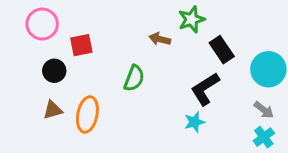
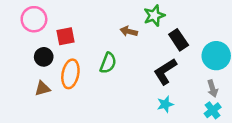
gray arrow: (264, 110) -> (213, 88), turned 35
orange ellipse: (87, 114) -> (70, 74), moved
cyan star: (194, 122) -> (165, 104), moved

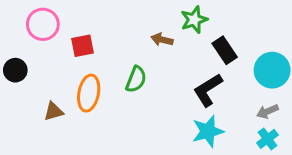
black circle: (44, 57) -> (15, 70), moved
gray arrow: (213, 88) -> (267, 111), turned 84
cyan star: (165, 104) -> (208, 131), size x1.5

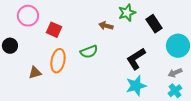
red square: (83, 46) -> (54, 30), turned 35
black rectangle: (225, 50) -> (154, 24), moved
green semicircle: (136, 79) -> (89, 52), turned 48

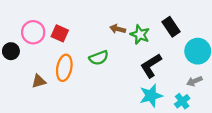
green star: (127, 13) -> (140, 34), moved, turned -30
pink circle: (28, 16) -> (33, 32), moved
cyan cross: (175, 91) -> (182, 101), moved

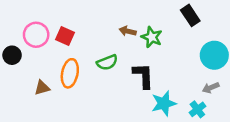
black rectangle: (171, 27) -> (190, 15), moved
black L-shape: (151, 66) -> (143, 76), moved, turned 120

